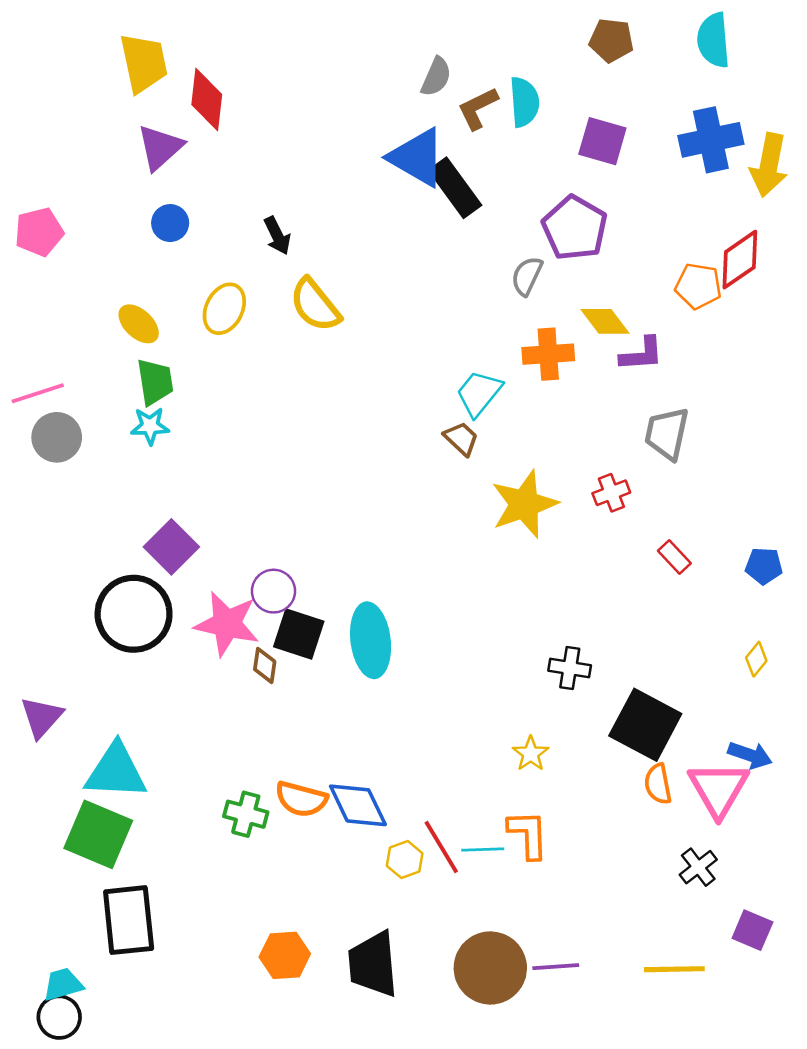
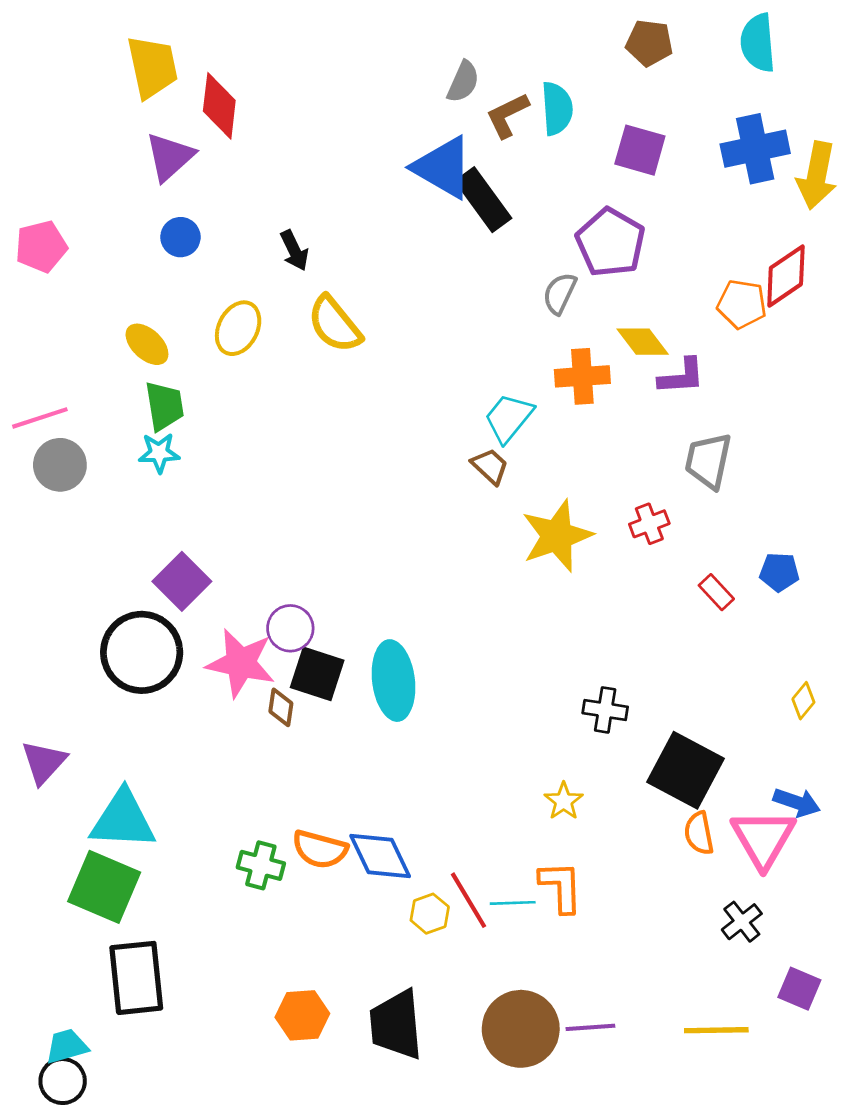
blue pentagon: (764, 566) -> (779, 572), moved

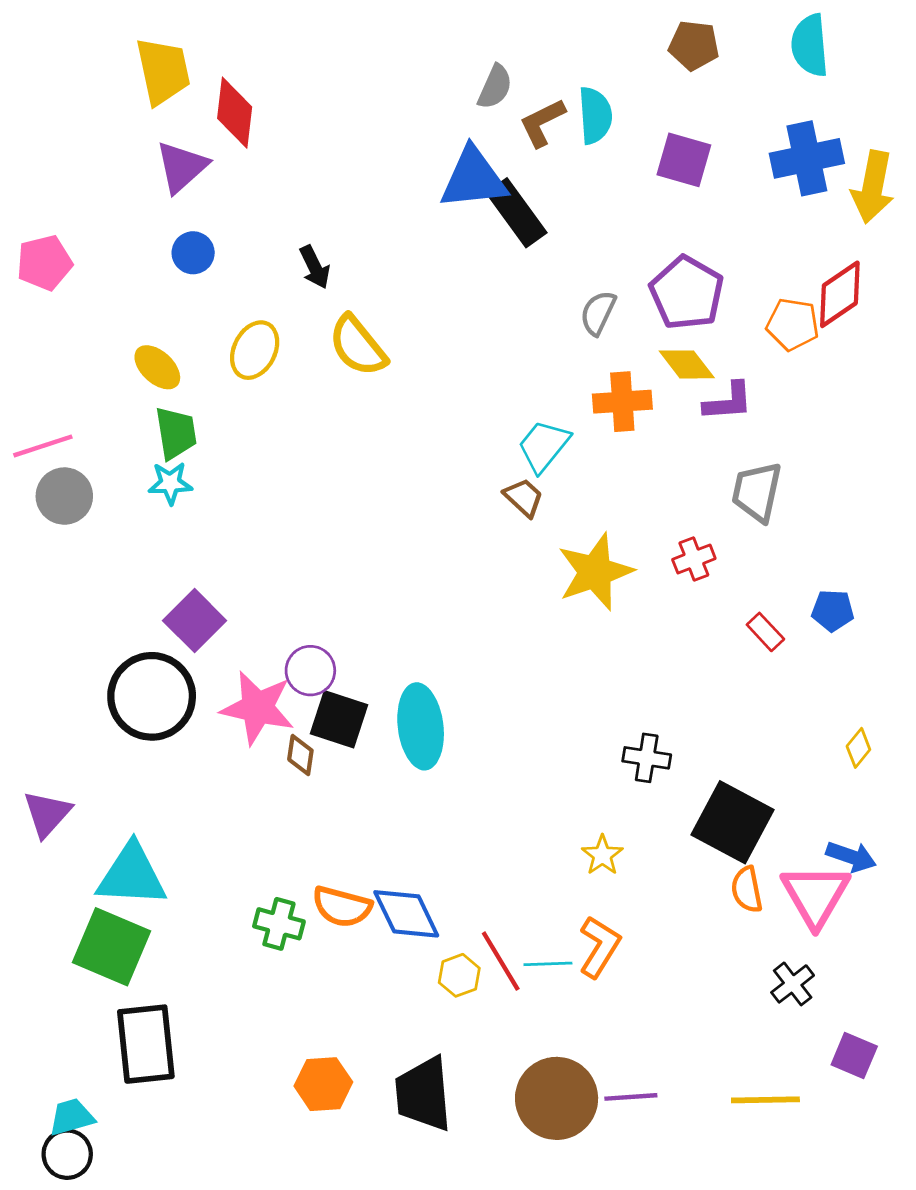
blue triangle: (443, 167) -> (474, 178), turned -36
purple pentagon: (610, 242) -> (687, 293), moved
orange L-shape: (561, 887) -> (599, 947), turned 34

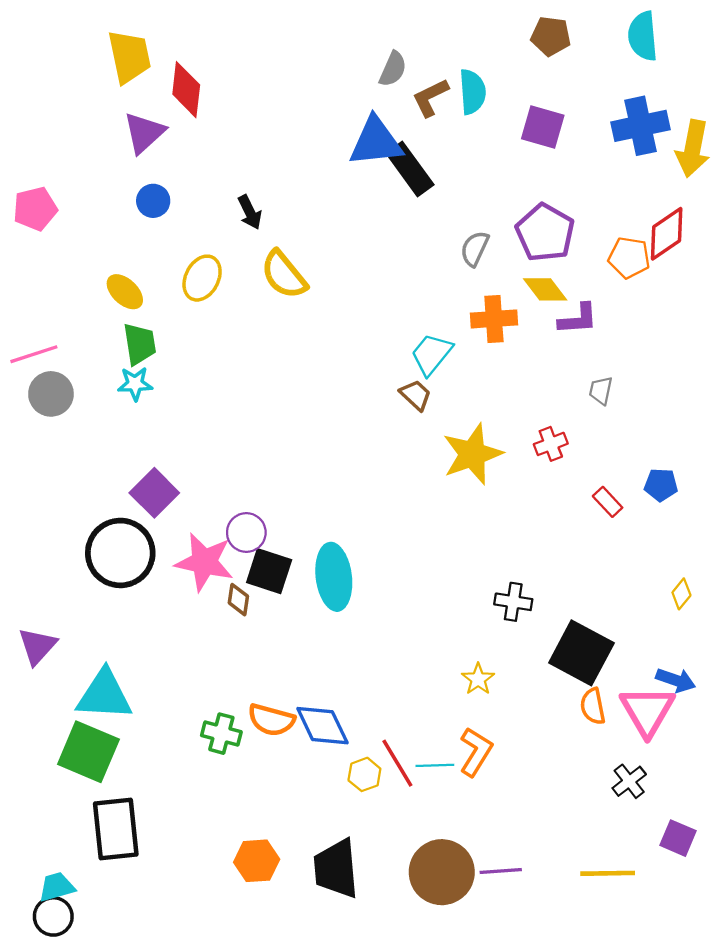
gray trapezoid: (757, 492) -> (601, 391), size x0.6

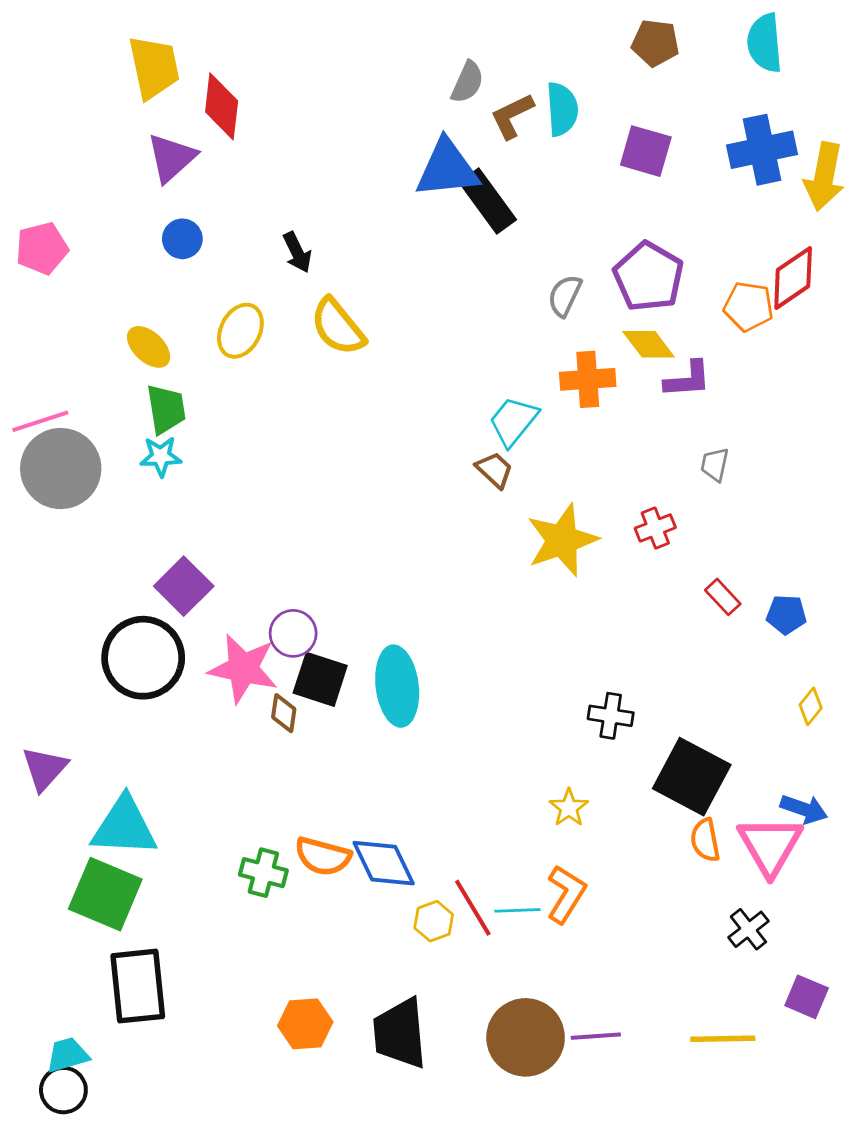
gray circle: (51, 394) -> (61, 469), size x1.5
blue pentagon: (661, 485) -> (786, 614), moved

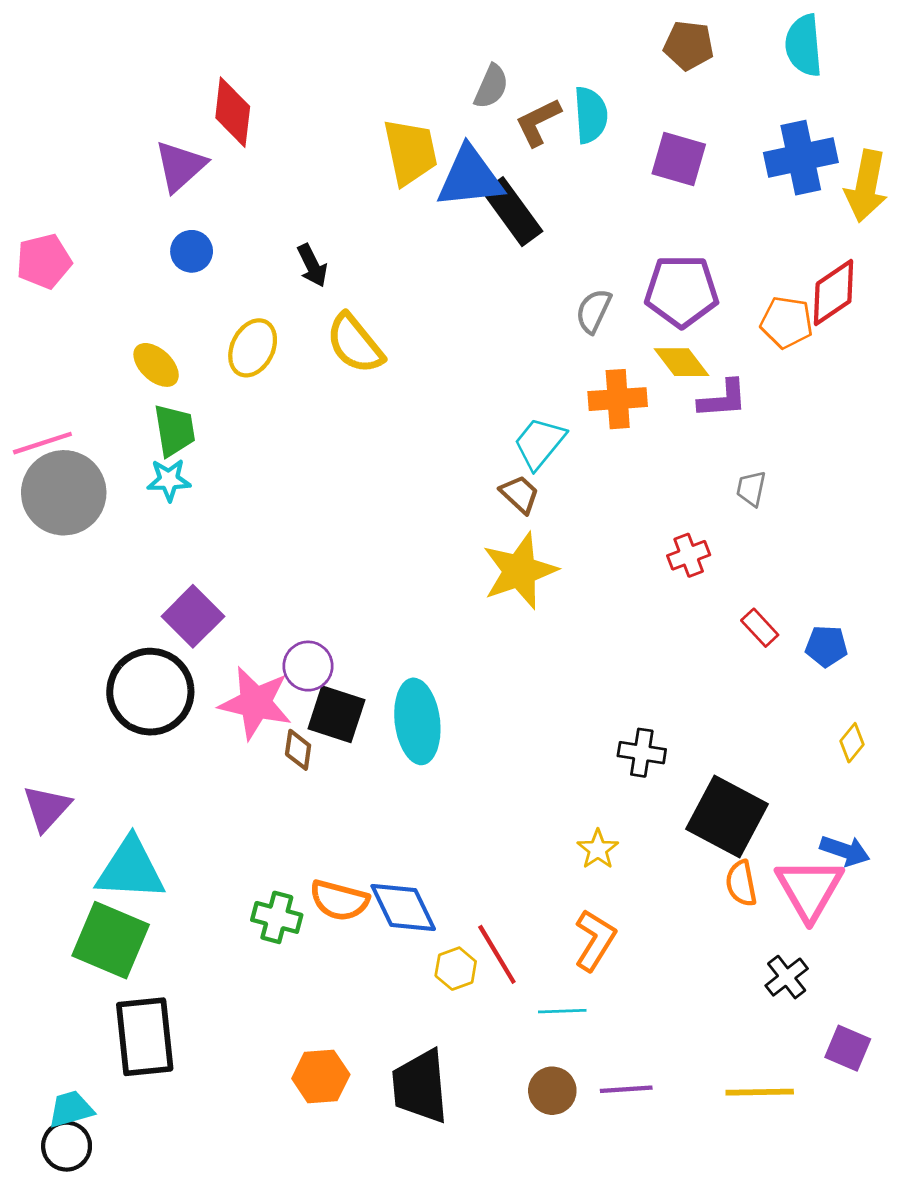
yellow trapezoid: (154, 67) -> (410, 152), moved
purple pentagon: (649, 277) -> (682, 291), turned -30
yellow star: (562, 540) -> (520, 571), moved
cyan line: (517, 910) -> (562, 1011), moved
brown circle: (526, 1037) -> (552, 1091), size x0.6

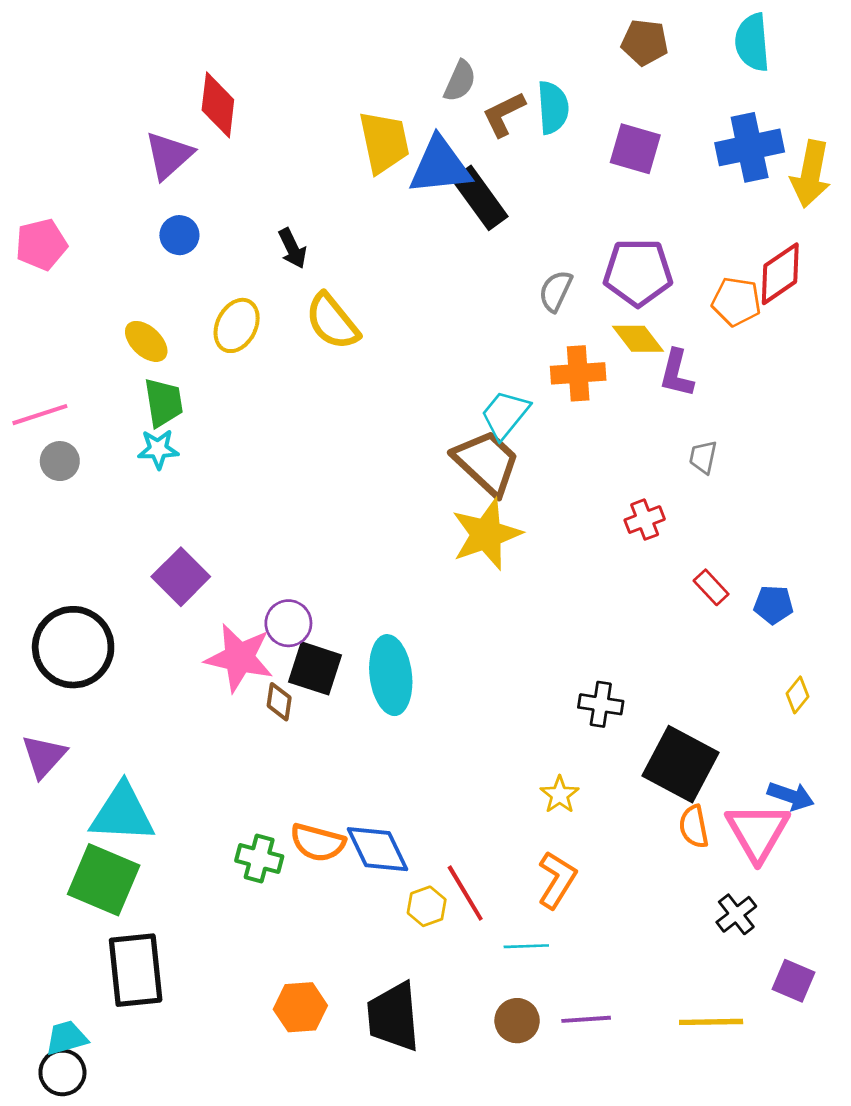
purple L-shape: (723, 399) -> (677, 373), turned 108
gray circle: (64, 493) -> (60, 461), size x0.5
brown trapezoid: (520, 494) -> (486, 462), size x1.8
black circle: (150, 692) -> (73, 647), moved

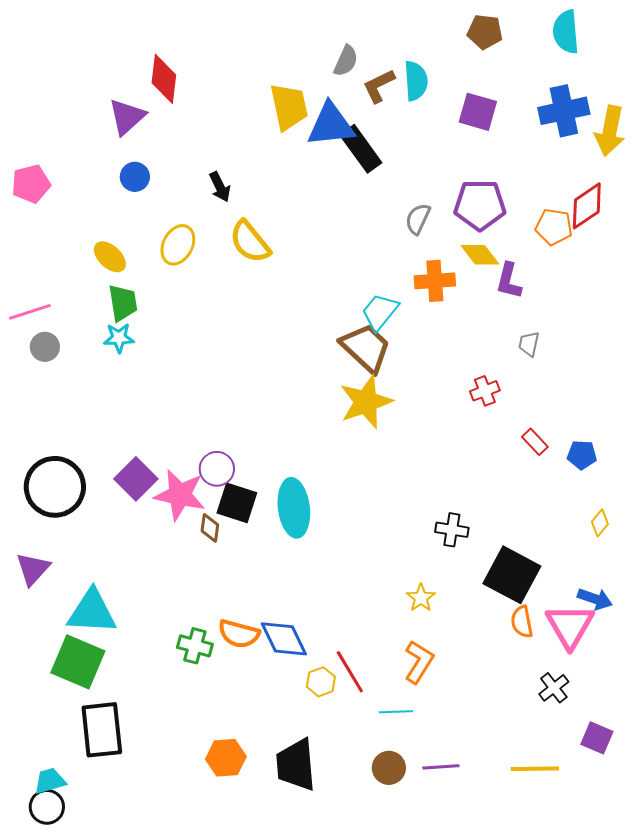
purple square: (181, 577) -> (136, 479), moved

